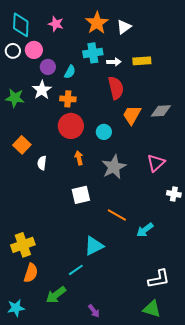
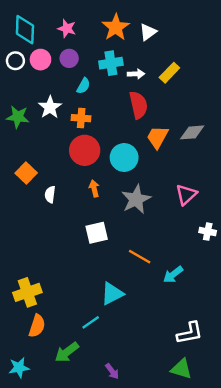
yellow rectangle: (142, 61) -> (169, 73), turned -42
purple circle: (48, 67) -> (69, 58), moved
cyan circle: (104, 132) -> (124, 157), size x1.5

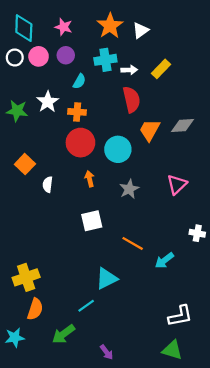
gray star: (136, 199) -> (129, 189), size x0.7
white cross: (208, 232) -> (197, 233), moved
cyan star: (19, 368) -> (15, 337), moved

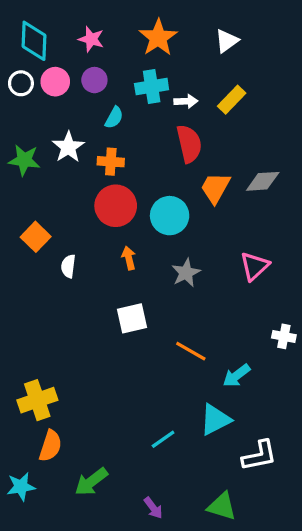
white triangle: (141, 30) -> (227, 41), moved
cyan triangle: (107, 279) -> (215, 420), moved
cyan line: (86, 306) -> (163, 439), moved
green triangle: (172, 350) -> (222, 506), moved

